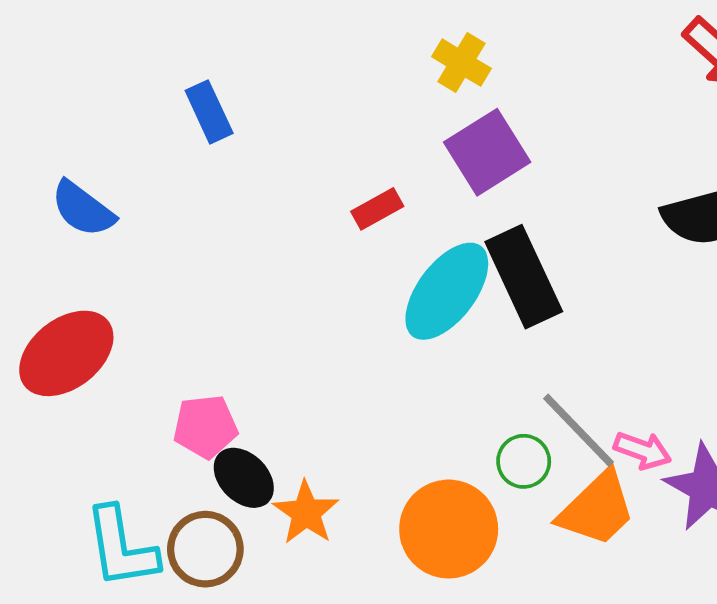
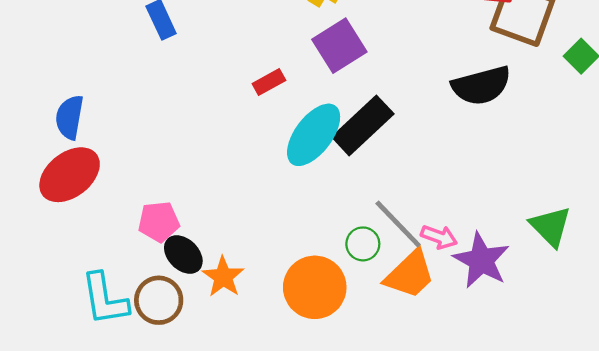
blue semicircle: (83, 209) -> (70, 117), moved, turned 63
black rectangle: (524, 277) -> (363, 125), turned 72

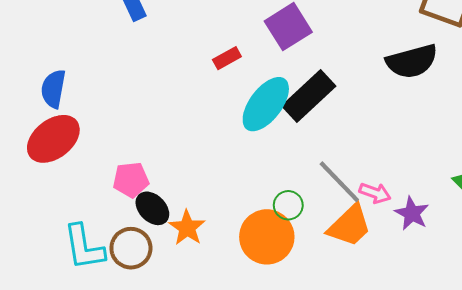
green circle: (363, 244) -> (288, 205), moved
purple star: (481, 260) -> (412, 213), size x0.7

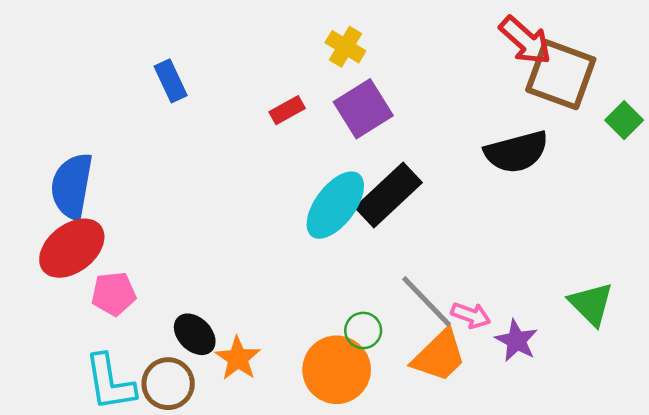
red rectangle: (227, 58) -> (287, 110), moved
blue semicircle: (53, 89) -> (72, 186), size x1.4
pink pentagon: (131, 180) -> (114, 294), moved

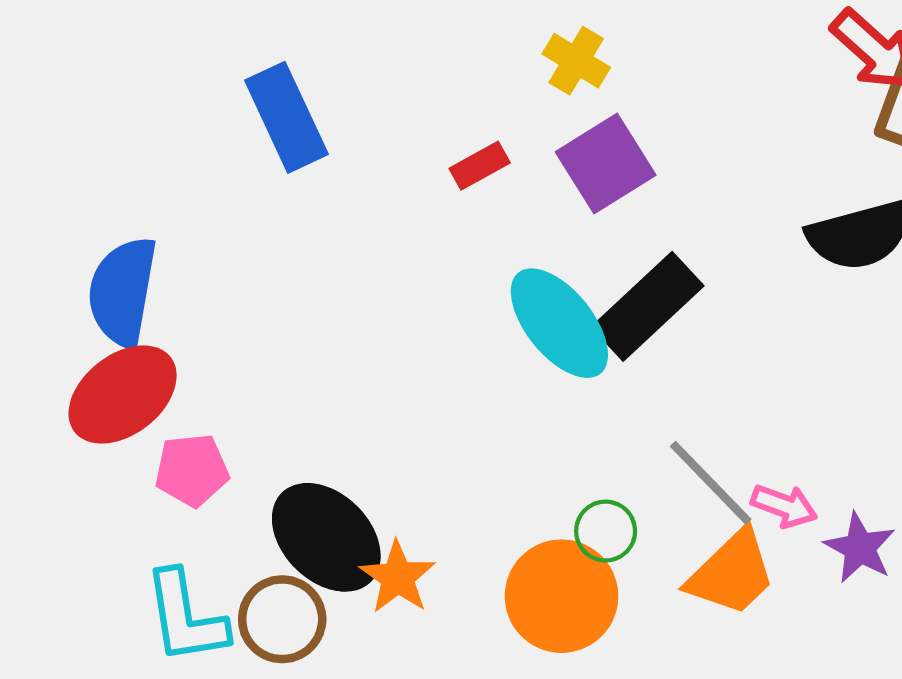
blue rectangle: (171, 81) -> (286, 117), size x1.5
cyan ellipse: (335, 205) -> (559, 323), turned -76
black ellipse: (195, 334) -> (326, 537), size x1.6

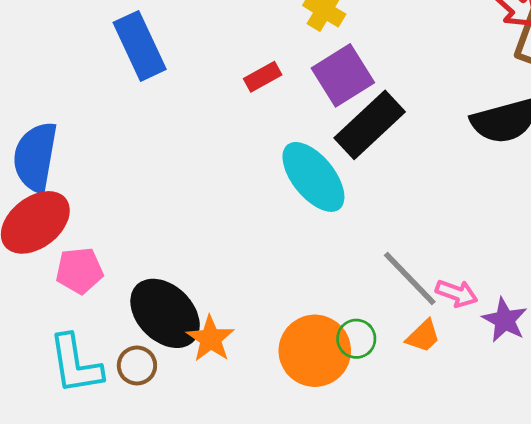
black rectangle: (648, 306) -> (370, 125), moved
green circle: (606, 531) -> (356, 339), moved
orange trapezoid: (732, 573) -> (423, 336), size x0.6
brown circle: (282, 619) -> (137, 365), size x0.7

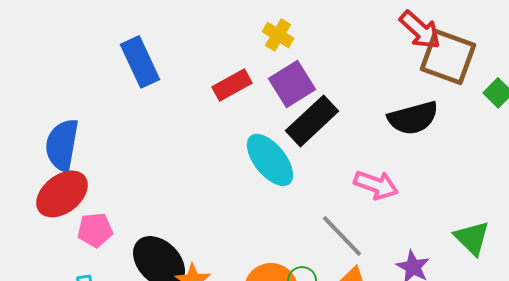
red rectangle: (263, 77) -> (232, 85), size x1.4
pink arrow: (457, 293) -> (376, 185), moved, size x1.4

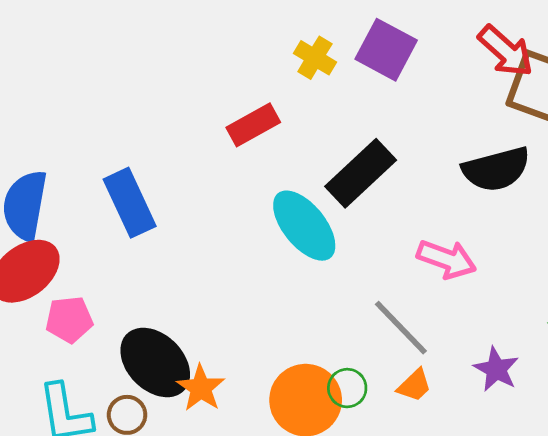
blue rectangle: (140, 62) -> (130, 203), moved
purple square: (292, 84) -> (386, 50), moved, turned -30

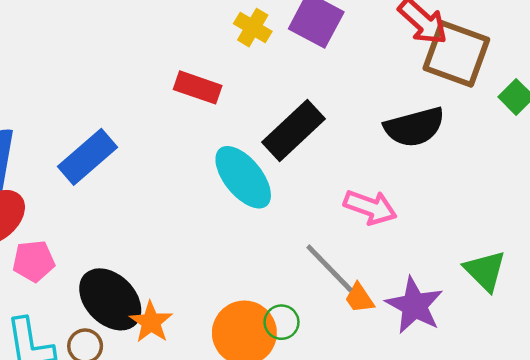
red rectangle: (253, 125) -> (198, 87), turned 48
blue rectangle: (130, 203) -> (87, 157), turned 74
purple star: (496, 369) -> (414, 305), size x1.4
orange trapezoid: (414, 385) -> (359, 298), moved, turned 100

